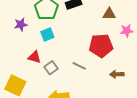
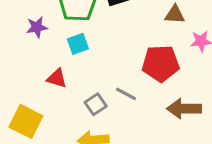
gray square: (51, 68) -> (96, 104), moved
brown arrow: (117, 74) -> (184, 109), size x1.5

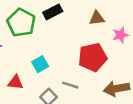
cyan square: (78, 44) -> (40, 64), moved

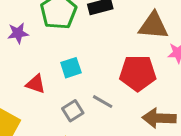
brown triangle: (97, 18) -> (153, 26), size x1.5

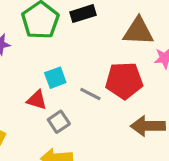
red triangle: (36, 84) -> (37, 100), moved
gray line: (103, 102) -> (90, 94), moved

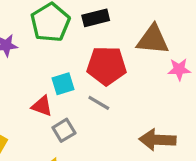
red pentagon: (124, 81) -> (107, 66), moved

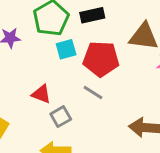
cyan square: (63, 84) -> (66, 49), moved

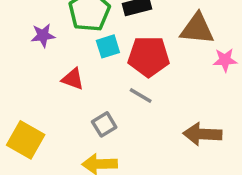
red triangle: (41, 94) -> (73, 79), moved

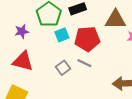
red triangle: (73, 79) -> (23, 61), moved, size x1.5
gray square: (104, 124) -> (63, 68), moved

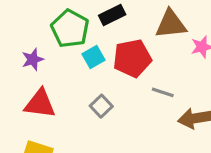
gray line: (84, 63) -> (163, 92), moved

